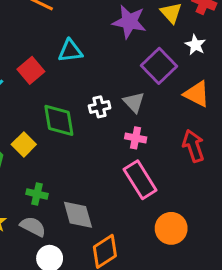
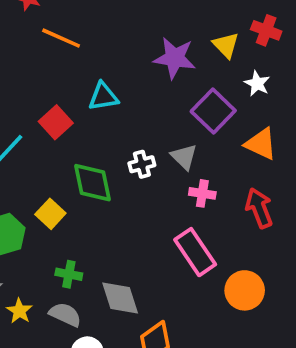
pink cross: (136, 138) -> (202, 193), moved
orange circle: (171, 228) -> (245, 290), moved

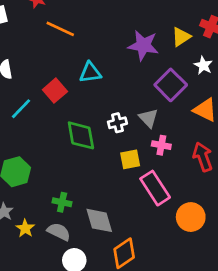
yellow triangle: (226, 45) -> (181, 37), turned 40
yellow square: (50, 214) -> (130, 159), moved, turned 35

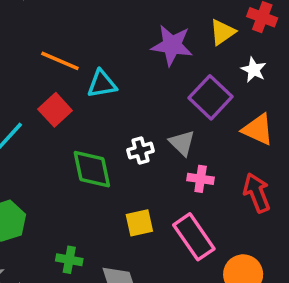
orange line: (60, 29) -> (60, 61), moved
yellow square: (130, 159) -> (139, 223), moved

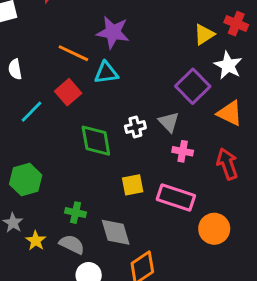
purple star: (172, 45) -> (113, 32), moved
white star: (254, 70) -> (228, 65), size x1.4
pink rectangle: (194, 237) -> (176, 197), turned -39

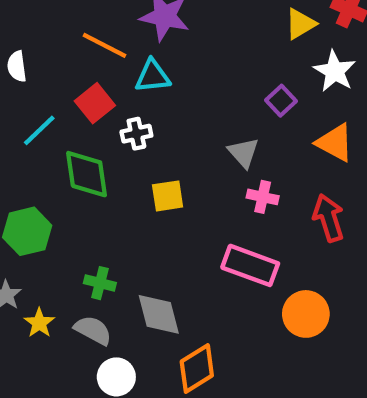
purple square: (193, 86) -> (281, 101), size x0.6
white cross: (135, 127) -> (136, 134), moved
green diamond: (96, 141) -> (87, 174), moved
yellow square: (133, 185) -> (168, 196), moved

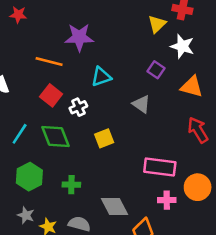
cyan triangle: (153, 76) -> (101, 77), moved
cyan line: (39, 130) -> (20, 134), moved
pink cross: (263, 197) -> (167, 200), moved
green cross: (100, 283) -> (71, 185), moved

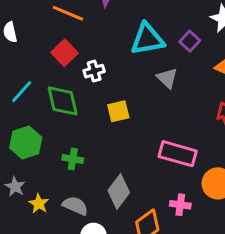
cyan triangle: (101, 77) -> (147, 39), moved, size x1.4
pink cross: (167, 200) -> (180, 205), moved
gray diamond: (114, 206) -> (119, 192), turned 56

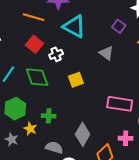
cyan triangle: (147, 39) -> (74, 26), moved, turned 45
yellow star: (39, 204) -> (30, 129), moved

